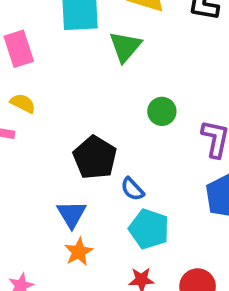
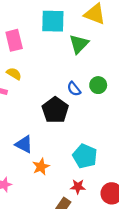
blue semicircle: (132, 189) -> (74, 89), moved
blue triangle: (72, 214) -> (24, 144), moved, turned -36

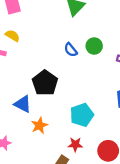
black pentagon: (55, 110) -> (45, 83), moved
cyan pentagon: (85, 156) -> (82, 115), turned 30

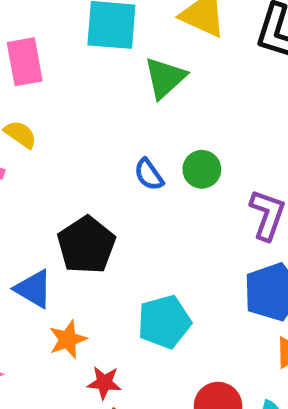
red star: (75, 145) -> (104, 383), moved

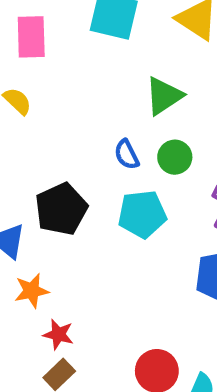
green triangle: (165, 78) -> (164, 96), moved
cyan pentagon: (164, 322) -> (142, 214), moved

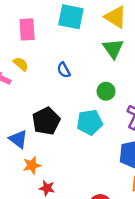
green triangle: (164, 96) -> (113, 49), moved, turned -30
blue semicircle: (127, 154) -> (64, 70), moved

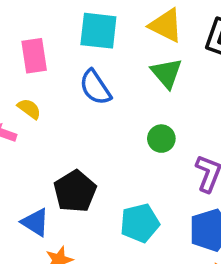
blue semicircle: (64, 70) -> (95, 87), moved, size x1.5
cyan pentagon: (90, 122) -> (140, 223), moved

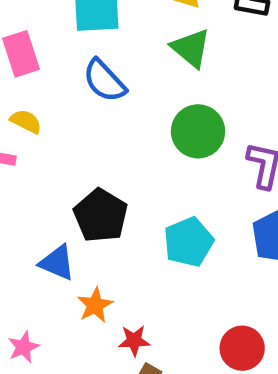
green circle: (161, 139) -> (198, 131), size x1.5

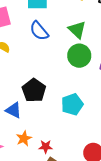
green triangle: (191, 48) -> (77, 30), moved
orange star: (95, 305) -> (24, 138), moved

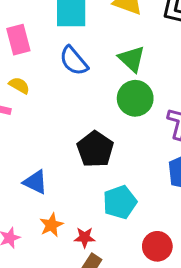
black pentagon: (34, 90) -> (95, 149), moved
cyan pentagon: (72, 104) -> (120, 202), moved

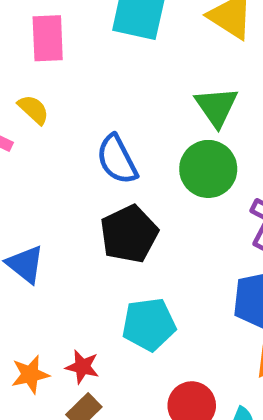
blue semicircle: (74, 61) -> (117, 159), moved
orange star: (51, 225) -> (30, 374), moved

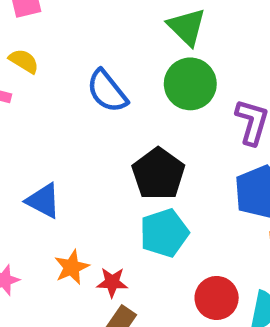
black pentagon: (129, 234) -> (158, 174), moved
orange star: (30, 374) -> (72, 267), moved

